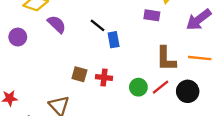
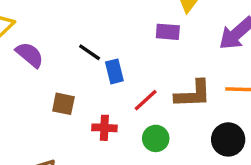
brown L-shape: (166, 59) -> (193, 94), turned -88
brown square: (79, 74) -> (63, 104), moved
red line: (161, 87) -> (146, 100), moved

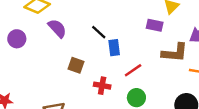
brown L-shape: (193, 94) -> (175, 53), moved

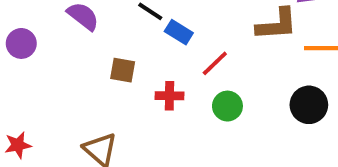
blue rectangle: (114, 48) -> (179, 32), turned -42

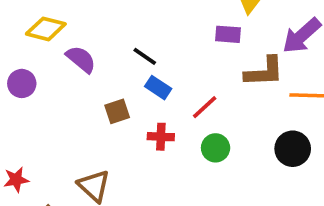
blue rectangle: (179, 32) -> (158, 88), moved
brown square: (123, 70) -> (117, 111), turned -30

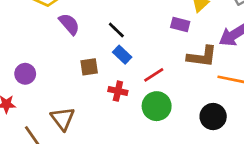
purple circle: (22, 83) -> (25, 74), moved
green circle: (216, 148) -> (157, 106), size x1.4

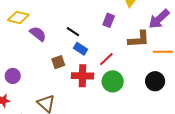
purple rectangle: (180, 24) -> (109, 20), moved, turned -72
red cross: (118, 91) -> (82, 76), size x1.5

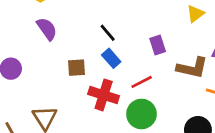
purple rectangle: (109, 20) -> (158, 45), moved, turned -56
purple semicircle: (38, 34) -> (47, 29), moved

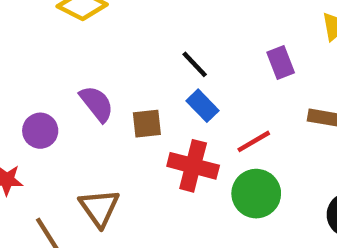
purple semicircle: (47, 29) -> (97, 104), moved
purple rectangle: (158, 45) -> (281, 62), moved

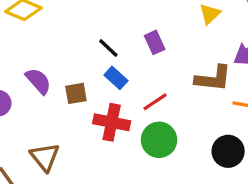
purple rectangle: (281, 62) -> (155, 42), moved

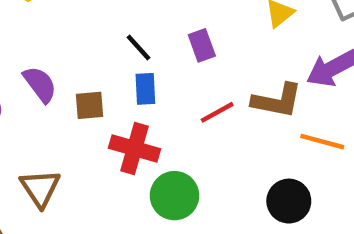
blue rectangle: (116, 78) -> (145, 89), turned 40
red line: (155, 102) -> (217, 112), moved
green circle: (159, 140) -> (175, 196), moved

